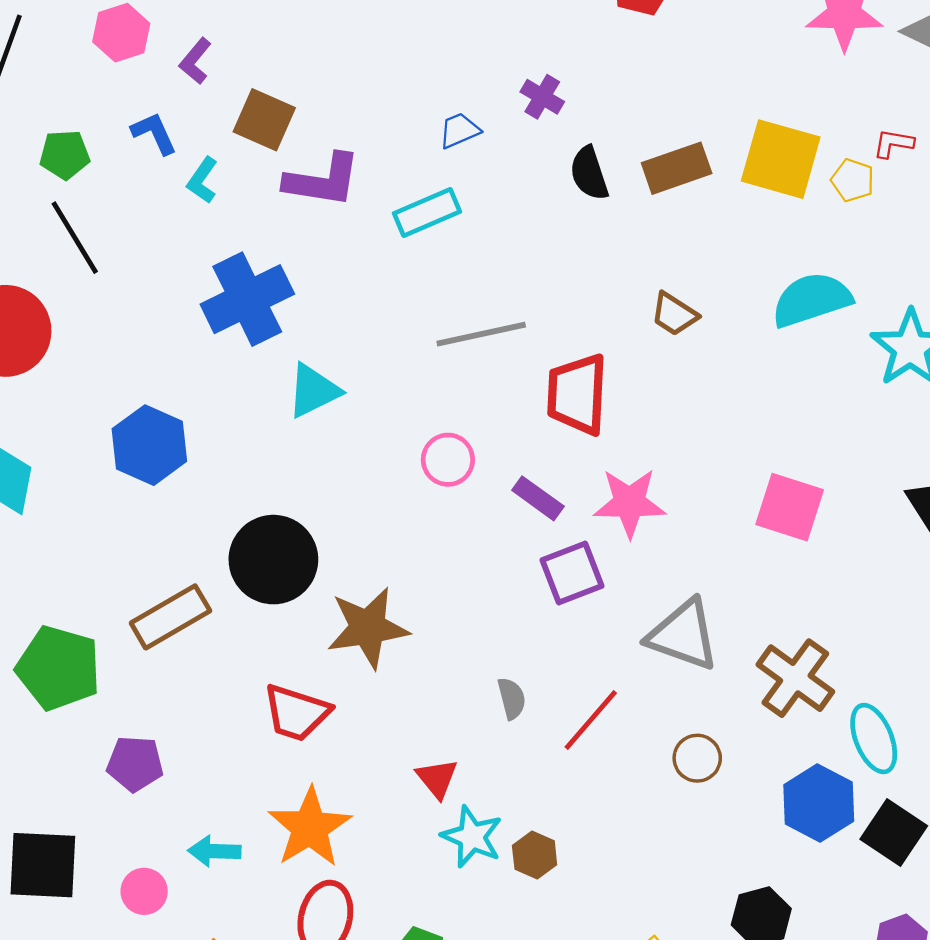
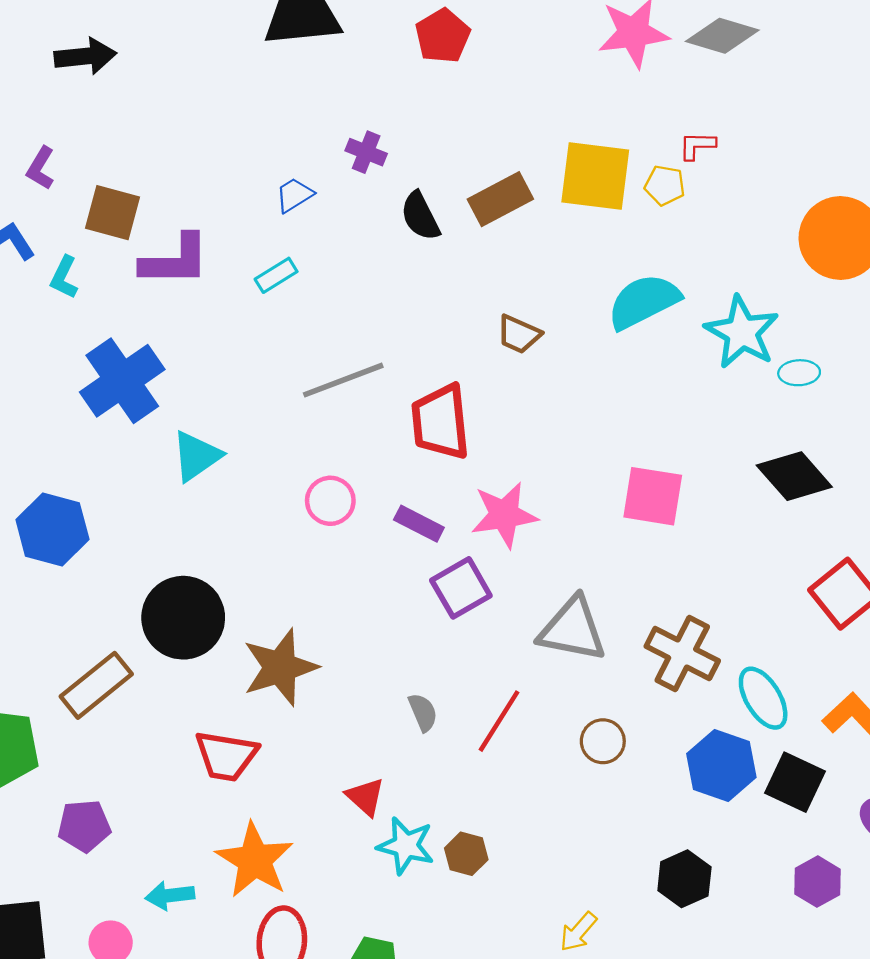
cyan rectangle: (427, 212) -> (276, 275), size x0.7

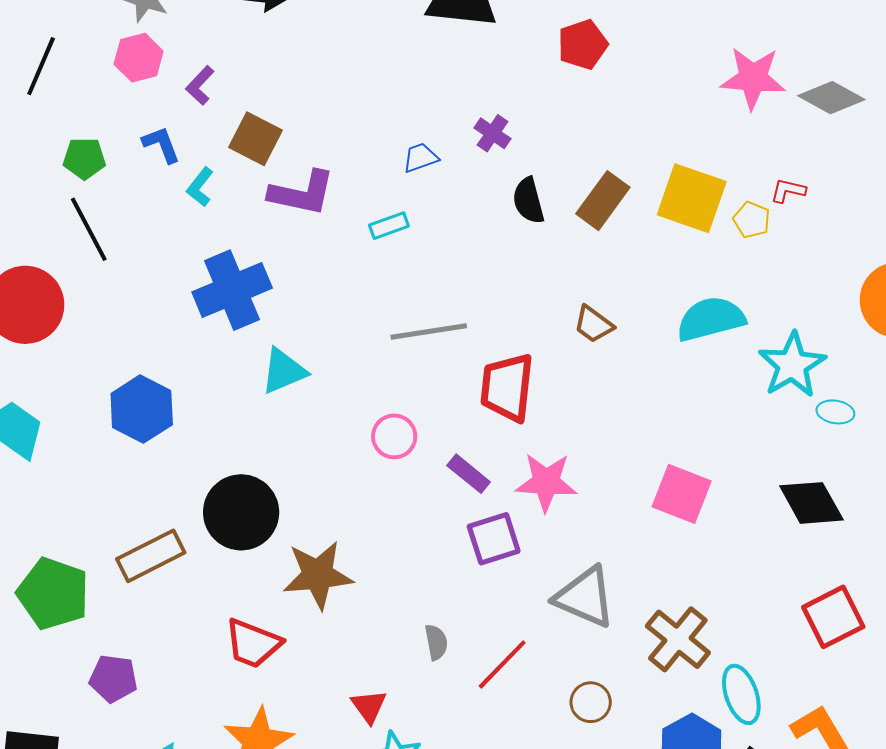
brown rectangle: (500, 199) -> (603, 201), turned -38

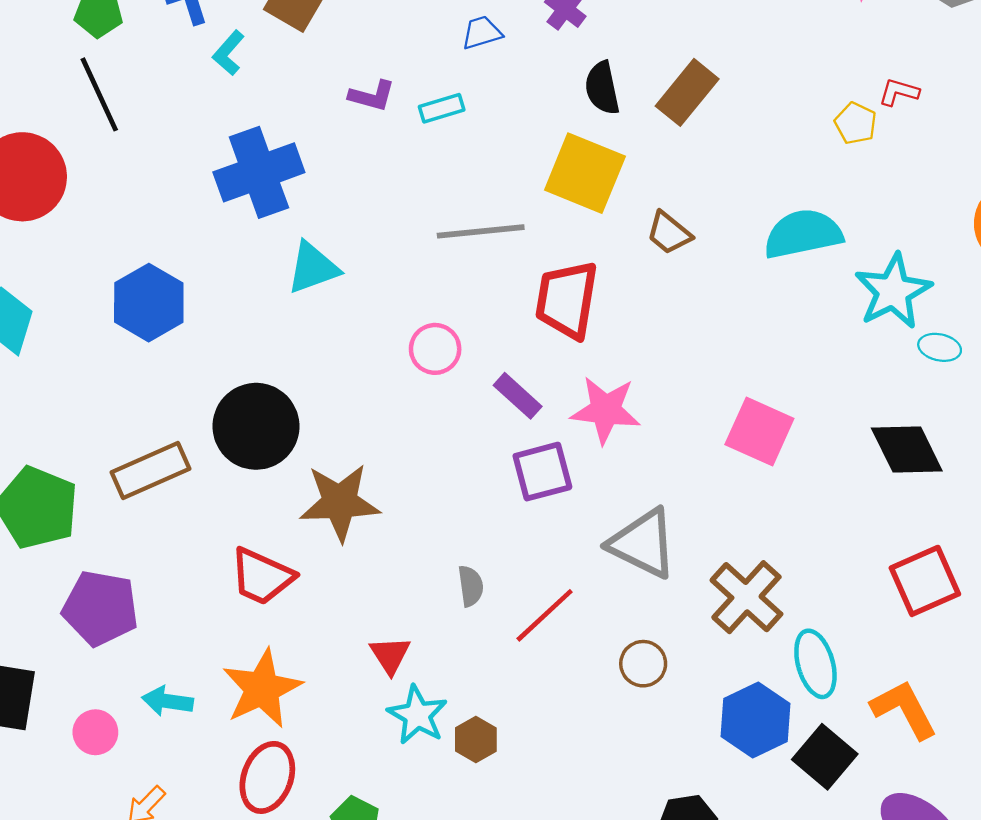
purple L-shape: (302, 193) -> (372, 96), moved, size x0.6
yellow square: (692, 198) -> (585, 173), moved
purple pentagon: (113, 679) -> (100, 608), size x1.4

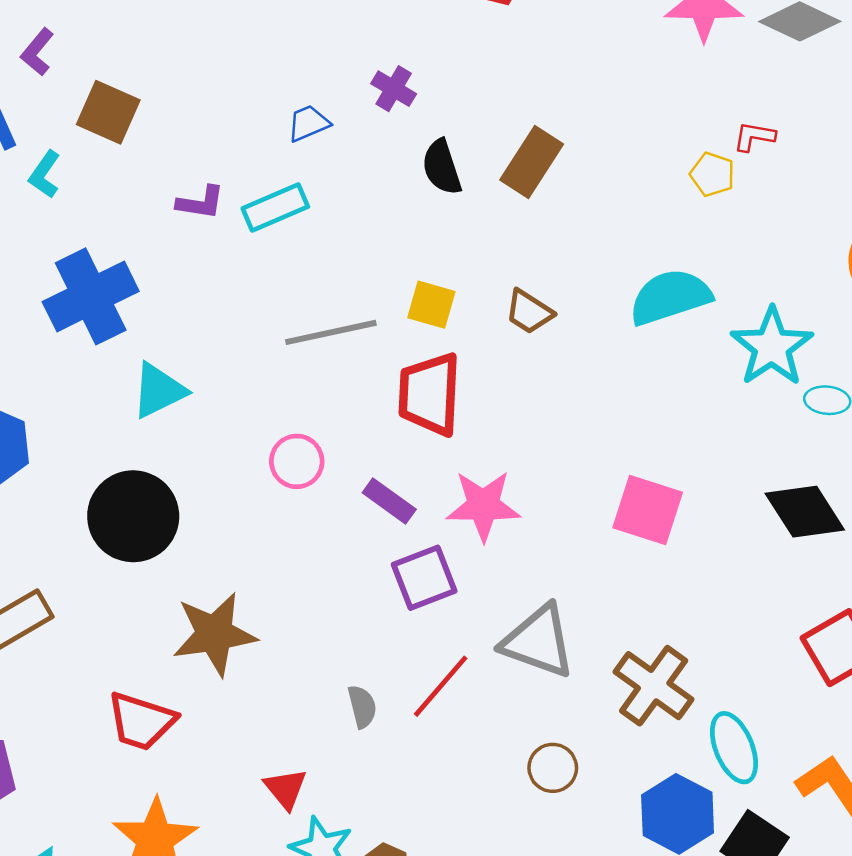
cyan rectangle: (442, 108) -> (275, 207), size x1.4
yellow square: (585, 173) -> (431, 305), moved, size x0.6
black circle: (256, 426) -> (133, 516), moved
red line: (545, 615) -> (441, 686), moved

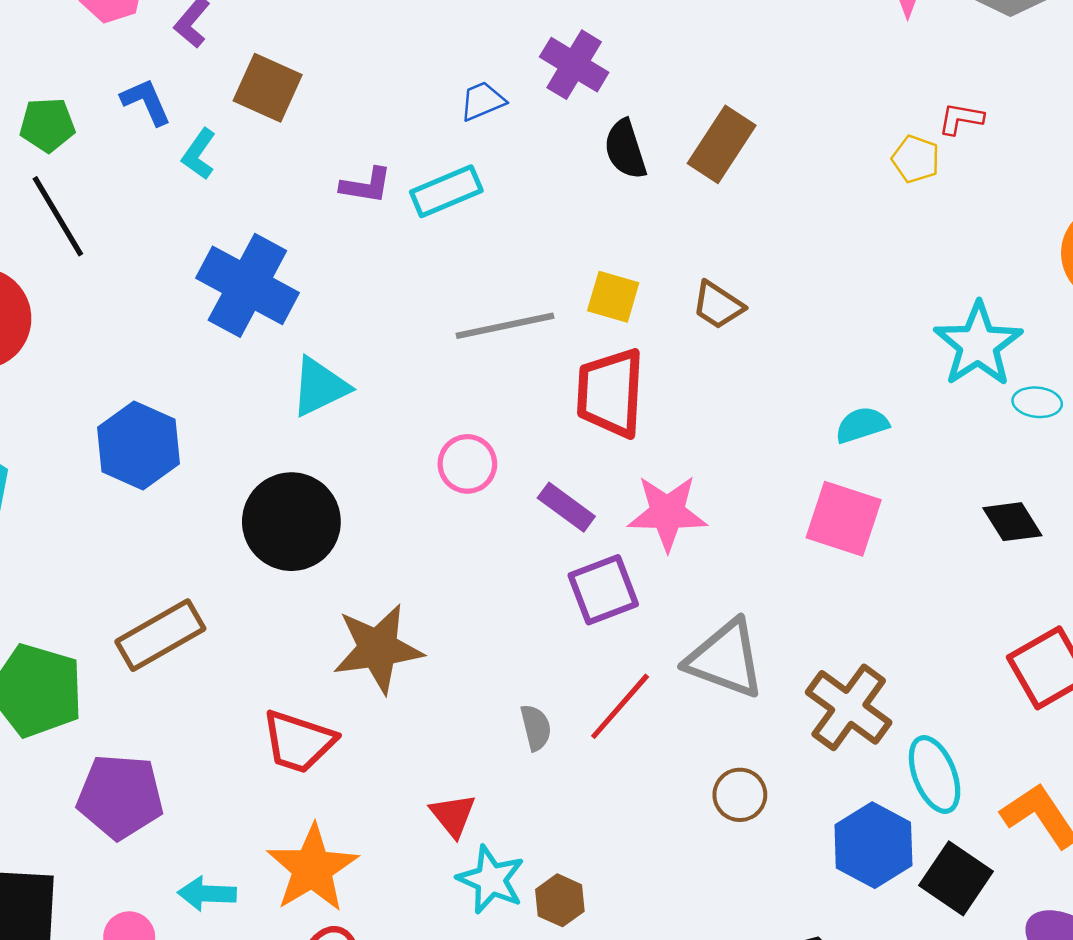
purple cross: (394, 89) -> (574, 65), size x1.4
blue cross: (91, 296) -> (247, 285), turned -36
cyan semicircle: (670, 297) -> (862, 425), moved, size x0.6
black diamond: (805, 512) -> (1012, 522), size x0.7

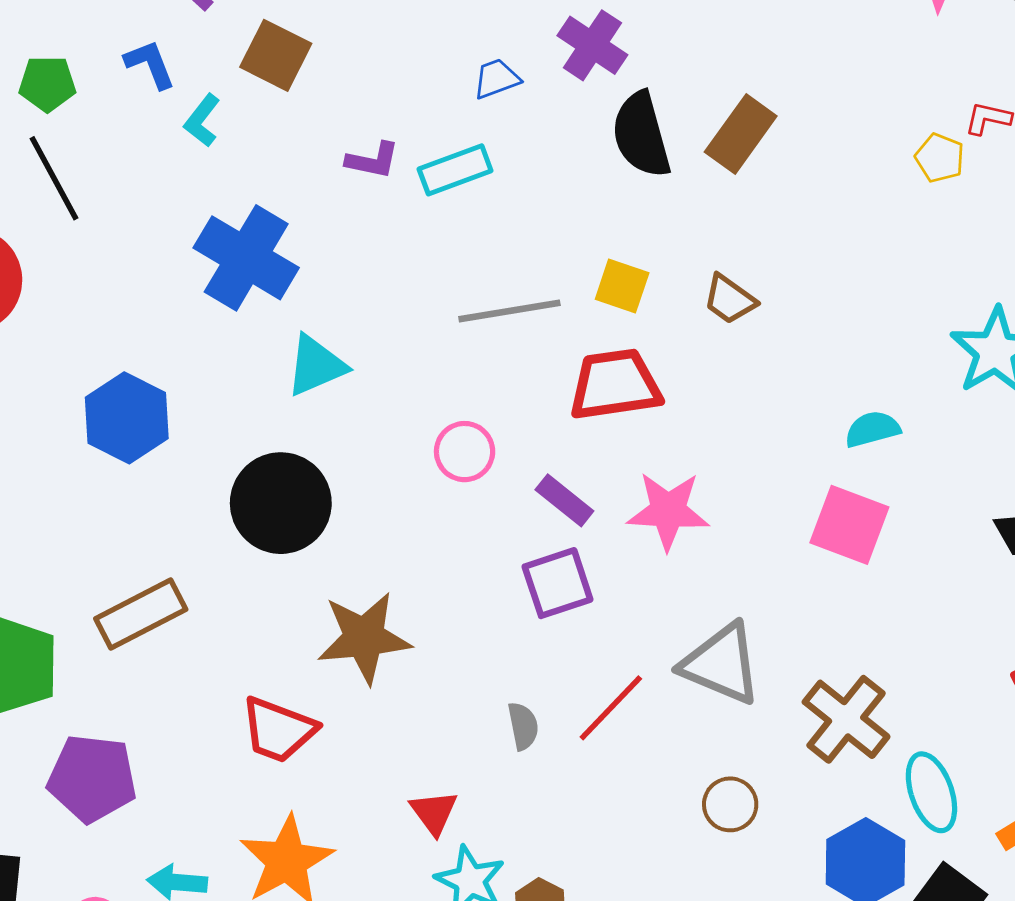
black semicircle: (625, 149) -> (641, 135), size x1.4
red trapezoid: (610, 393) -> (615, 385), turned 76
purple square: (603, 590) -> (558, 583), moved

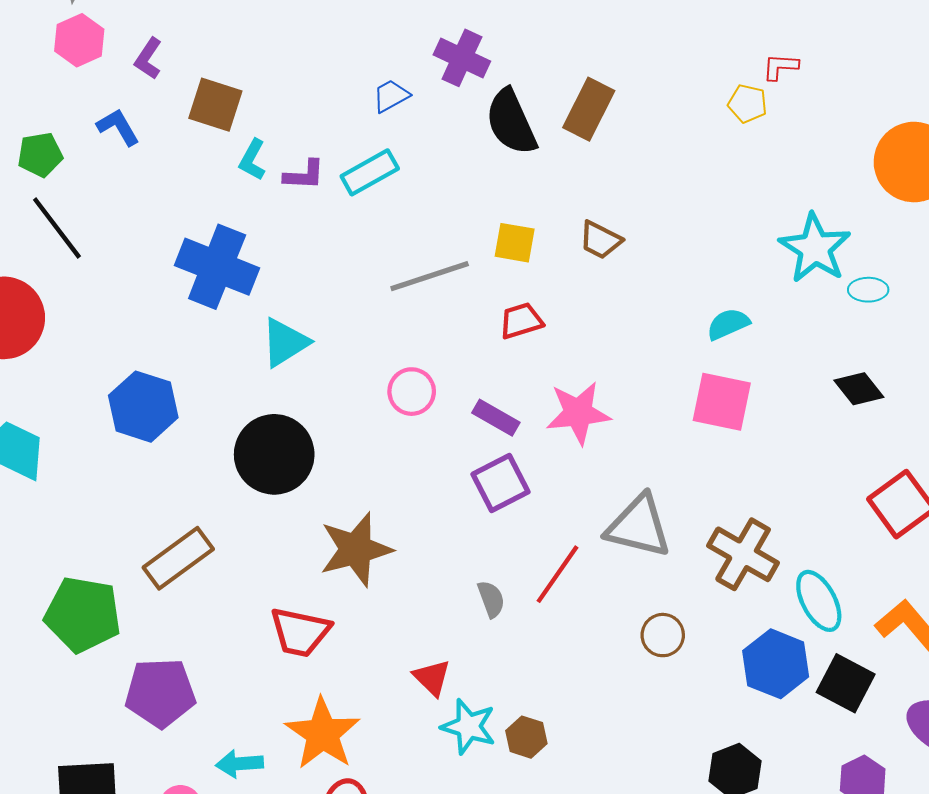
cyan L-shape: (202, 120) -> (252, 160), moved
red trapezoid: (615, 385) -> (521, 321), size x0.6

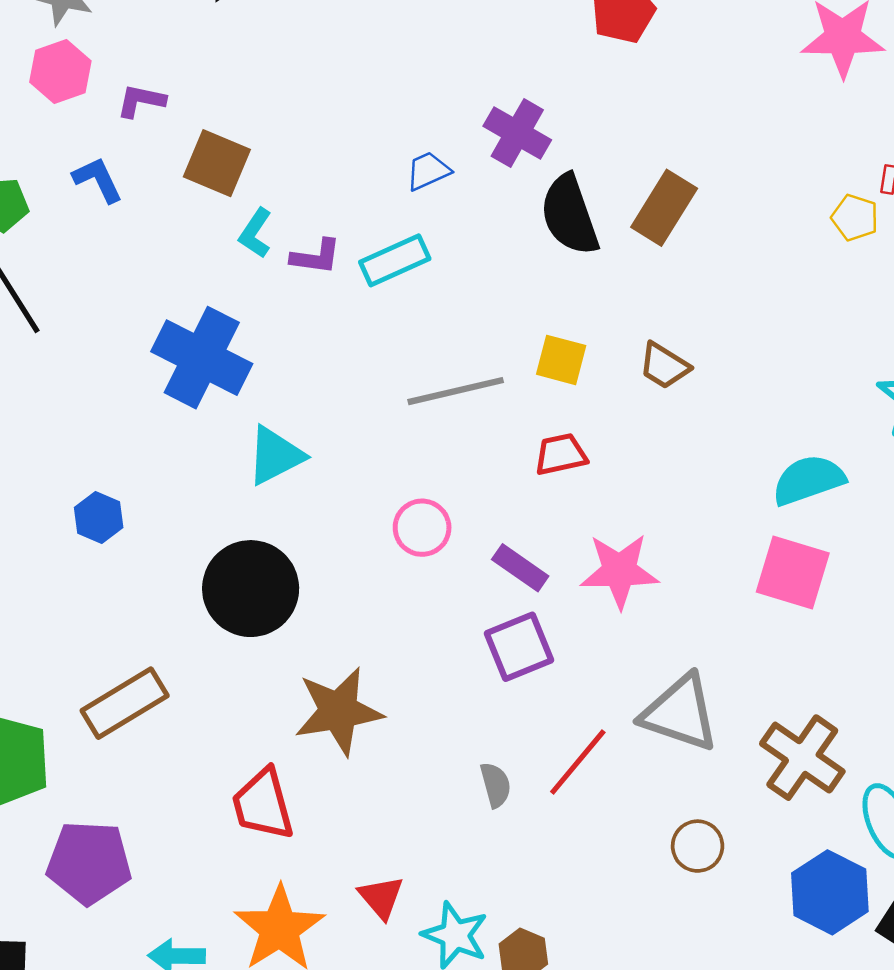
purple L-shape: (148, 59) -> (141, 101), turned 63
cyan semicircle: (728, 324) -> (808, 480), size x1.4
blue hexagon: (143, 407) -> (99, 518), size x0.6
red trapezoid: (300, 632) -> (263, 804), turned 58
red triangle: (432, 678) -> (381, 897), moved

